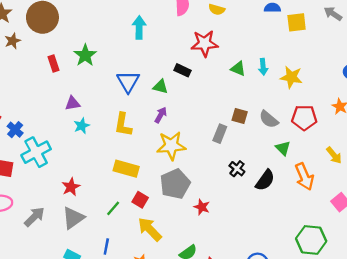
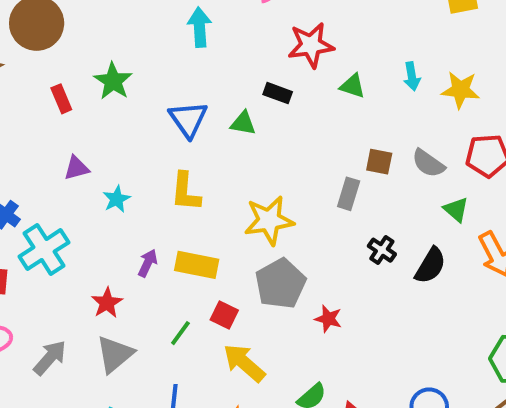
green triangle: (238, 69) -> (353, 86), moved
purple triangle: (72, 103) -> (76, 168), moved
purple arrow: (161, 115) -> (148, 263), moved

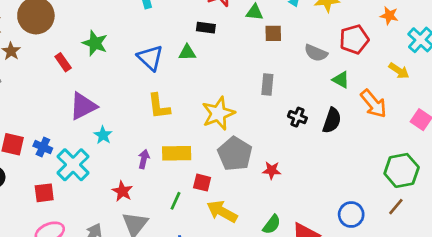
brown square: (379, 162) -> (273, 33), moved
purple triangle: (76, 168) -> (83, 106), size x1.6
cyan star: (117, 199) -> (103, 135), moved

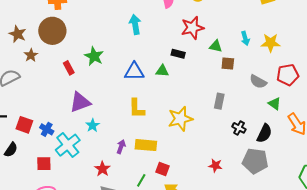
blue triangle: (150, 58) -> (134, 72), turned -50
gray pentagon: (235, 154) -> (255, 161), moved, turned -30

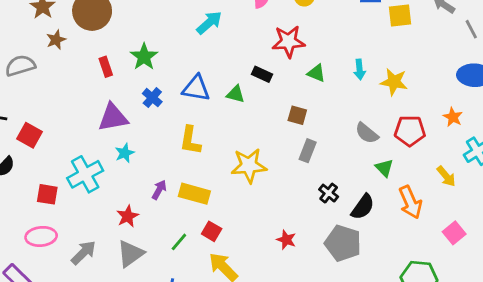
cyan arrow: (135, 24) -> (209, 23), turned 48
brown square: (228, 64) -> (297, 115), moved
blue cross: (47, 129) -> (152, 98), moved

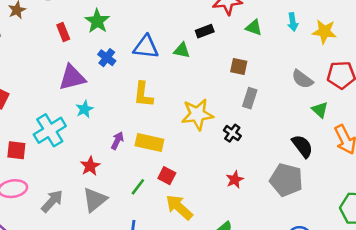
black rectangle: (262, 74) -> (205, 31), turned -42
black cross: (329, 193) -> (232, 133), moved
black semicircle: (363, 207) -> (302, 146), turned -70
red star: (286, 240) -> (235, 180), turned 30

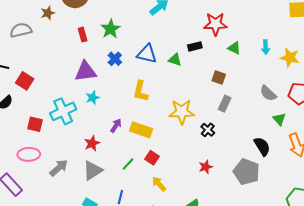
yellow arrow: (179, 207) -> (159, 184), size x0.7

